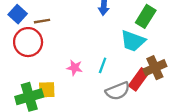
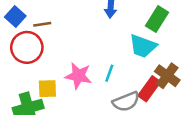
pink star: (75, 68) -> (78, 76), size x1.5
brown cross: (155, 68) -> (167, 76), turned -30
yellow square: (47, 90) -> (47, 89), moved

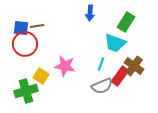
blue square: (15, 16) -> (21, 28), moved, turned -35
cyan line: (109, 73) -> (101, 64), moved
yellow square: (47, 89) -> (41, 76), turned 35

